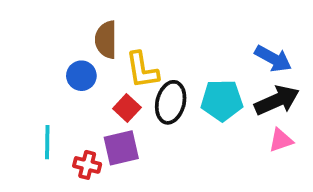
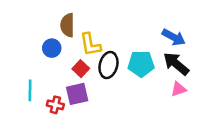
black arrow: (277, 100) -> (176, 64), turned -116

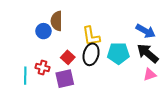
yellow L-shape: (90, 44) -> (91, 36), moved
blue circle: (52, 48) -> (43, 31), moved
red cross: (55, 105) -> (42, 68), moved

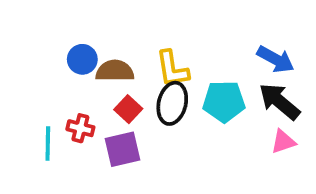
brown semicircle: (57, 21) -> (115, 71), moved, turned 90

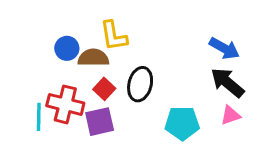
yellow L-shape: (172, 69) -> (114, 36), moved
cyan pentagon: (224, 101) -> (182, 123), moved
red cross: (80, 128) -> (65, 104), size x1.6

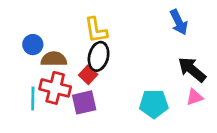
blue circle: (67, 48) -> (33, 45), moved
blue arrow: (224, 48) -> (179, 22), moved, turned 35
brown semicircle: (93, 58) -> (54, 59), moved
black ellipse: (140, 84) -> (99, 56), moved

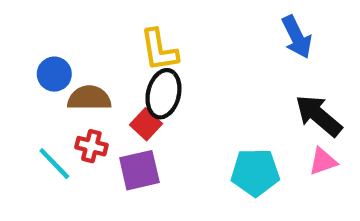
red cross: (55, 88) -> (91, 146), size x0.6
cyan line: (33, 98) -> (54, 164), turned -45

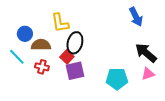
yellow L-shape: (159, 50) -> (60, 23), moved
cyan line: (54, 164) -> (17, 57), moved
purple square: (139, 170) -> (75, 71), moved

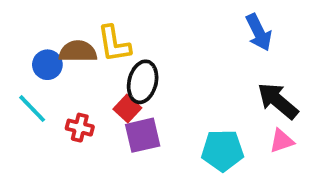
brown semicircle: (41, 45) -> (78, 51), moved

